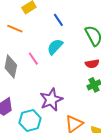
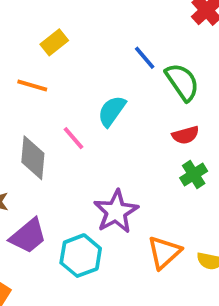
blue line: (58, 20) -> (145, 58), moved

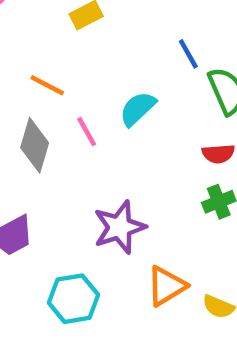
orange line: (32, 86) -> (47, 85), moved
cyan hexagon: (81, 256) -> (73, 299), moved

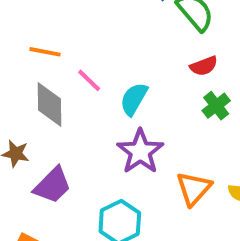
cyan semicircle: (138, 109) -> (134, 99), moved

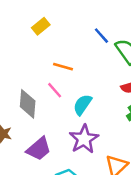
orange line: (45, 52) -> (63, 67), moved
purple trapezoid: (53, 185) -> (39, 149), moved

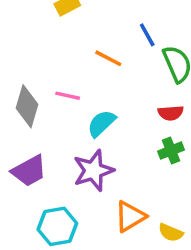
orange line: (63, 67) -> (108, 58), moved
pink line: (55, 90) -> (68, 96), turned -48

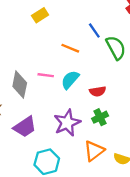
red semicircle: (171, 113) -> (98, 91), moved
cyan semicircle: (101, 123) -> (70, 80), moved
green cross: (171, 151) -> (100, 117), moved

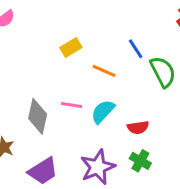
yellow rectangle: (40, 15) -> (71, 48), moved
green cross: (100, 117) -> (140, 161), turned -35

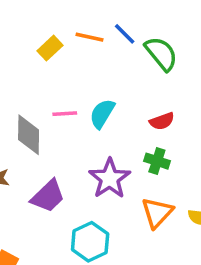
orange line: (104, 71) -> (89, 37), moved
red semicircle: (138, 127) -> (162, 121), moved

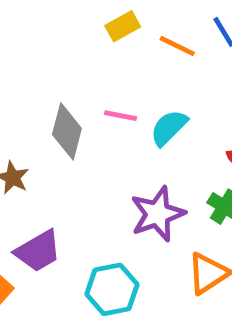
orange line: (89, 37) -> (177, 46), moved
purple trapezoid: (48, 196) -> (38, 251), moved

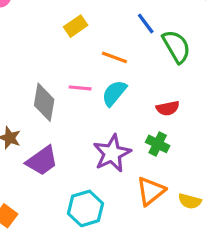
orange line: (177, 46) -> (114, 57), moved
purple trapezoid: (38, 251) -> (42, 161), moved

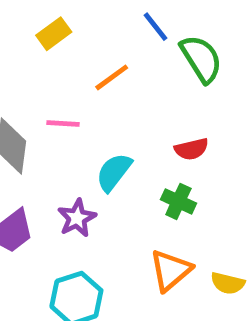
orange line: (114, 57) -> (112, 77), turned -55
cyan semicircle: (114, 93) -> (114, 172), moved
purple star: (112, 153) -> (77, 218), moved, size x0.7

